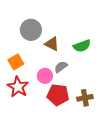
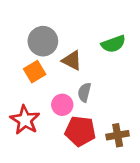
green semicircle: (82, 46) -> (113, 44), moved
orange square: (16, 62) -> (35, 72), moved
gray semicircle: (61, 67) -> (84, 92), turned -40

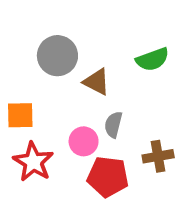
orange square: (35, 72) -> (20, 115), moved, turned 30
brown cross: (118, 135) -> (158, 156), moved

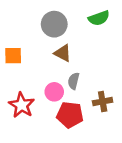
gray circle: (57, 56) -> (54, 24), moved
green semicircle: (152, 59) -> (99, 18), moved
orange square: (20, 115) -> (13, 56), moved

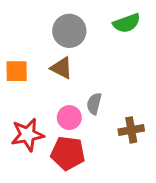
brown triangle: (63, 53) -> (62, 68), moved
red star: (22, 105) -> (27, 135), turned 30
red pentagon: (70, 115) -> (68, 153), moved

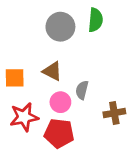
green semicircle: (127, 23) -> (95, 20), moved, turned -65
brown triangle: (62, 68) -> (52, 71), moved
orange square: (17, 71) -> (15, 78), moved

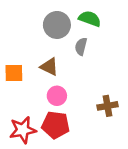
green semicircle: (95, 20) -> (90, 19), turned -75
gray semicircle: (82, 90) -> (81, 46), moved
red star: (24, 117) -> (23, 130), moved

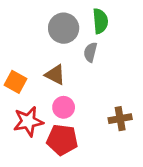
green semicircle: (90, 19) -> (100, 21), turned 65
orange square: (14, 73) -> (16, 82), turned 30
red star: (23, 130) -> (28, 121), moved

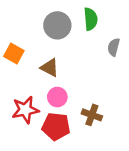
gray semicircle: (90, 52) -> (114, 47), moved
orange square: (16, 82) -> (14, 54), moved
brown cross: (120, 119) -> (92, 115), moved, turned 30

